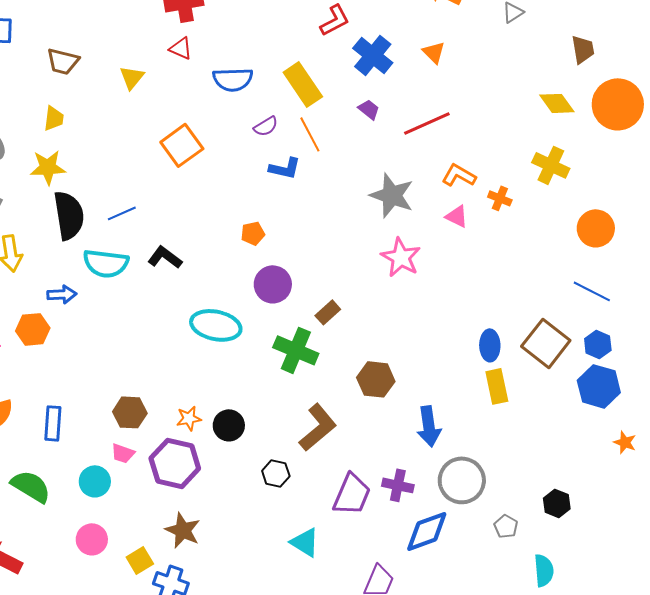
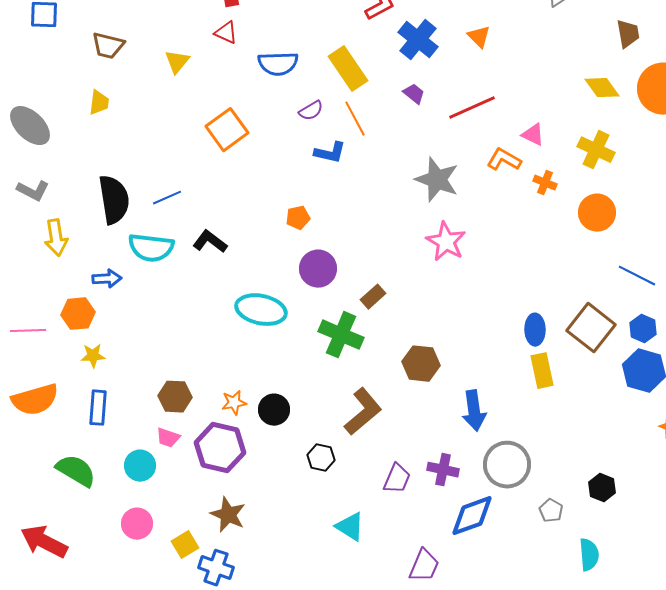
yellow star: (48, 167) -> (93, 356), moved, size x0.7
pink triangle: (457, 216) -> (533, 135), moved
orange circle: (596, 228) -> (597, 213), moved
purple trapezoid: (352, 494) -> (397, 479), size x0.7

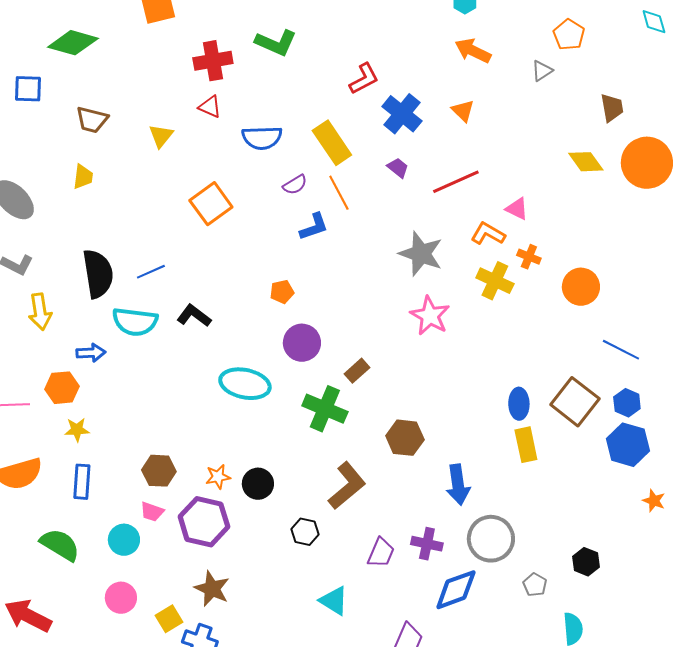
yellow cross: (596, 150) -> (495, 281), moved
blue L-shape: (330, 153) -> (314, 227), turned -32

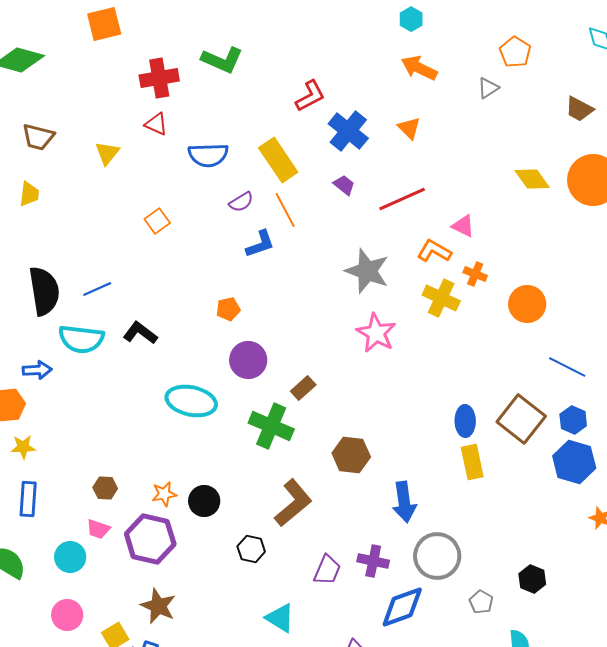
brown trapezoid: (612, 108) -> (579, 109), moved, turned 128
orange square: (211, 204) -> (157, 221), size x0.6
brown hexagon: (159, 471) -> (105, 488), size x0.7

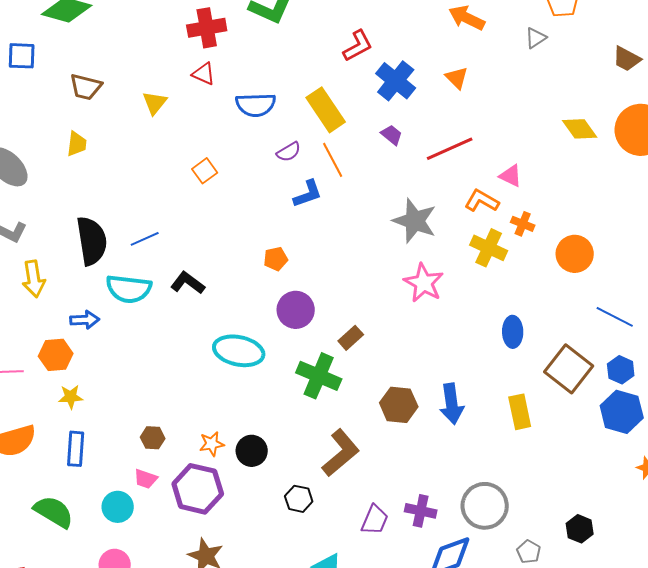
blue ellipse: (465, 421) -> (513, 332), moved
blue arrow: (404, 502) -> (452, 404), moved

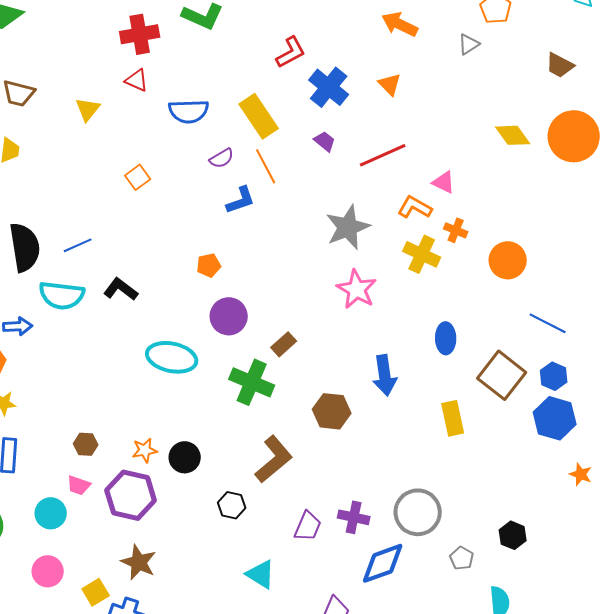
gray star: (415, 221) -> (348, 227), turned 30
blue arrow: (452, 404) -> (385, 375), moved

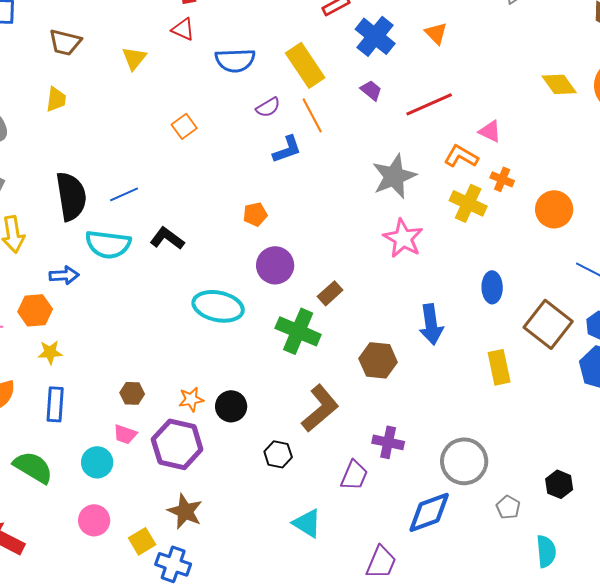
purple cross: (354, 517) -> (388, 442), moved

